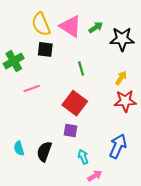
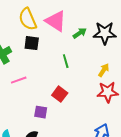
green arrow: (96, 27) -> (80, 33), moved
red square: (75, 103) -> (60, 94), size x0.7
purple square: (70, 130) -> (41, 112), moved

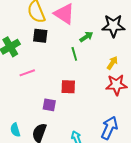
green arrow: (80, 33) -> (86, 37), moved
red square: (60, 94) -> (68, 87), turned -35

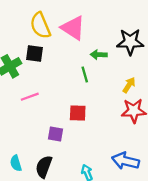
black square: (40, 36) -> (34, 54), moved
green arrow: (86, 37) -> (99, 55), turned -144
blue arrow: (109, 128) -> (126, 161), turned -100

